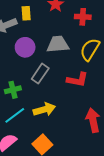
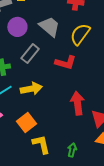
gray trapezoid: (58, 44) -> (49, 27), turned 40

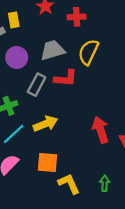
gray trapezoid: (49, 27) -> (52, 50), turned -45
red L-shape: (66, 62) -> (66, 78), moved
orange square: (26, 123) -> (48, 162), turned -36

